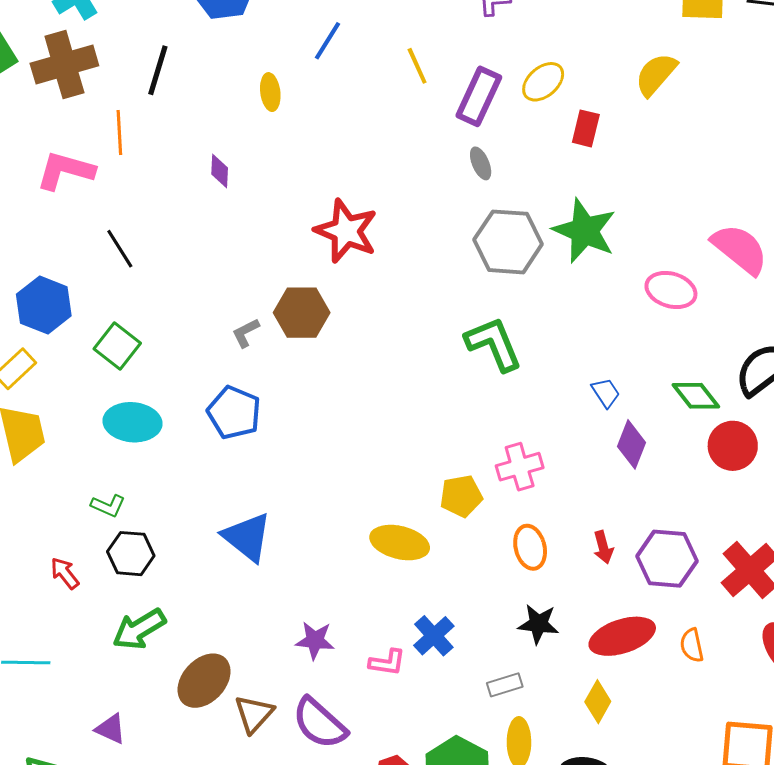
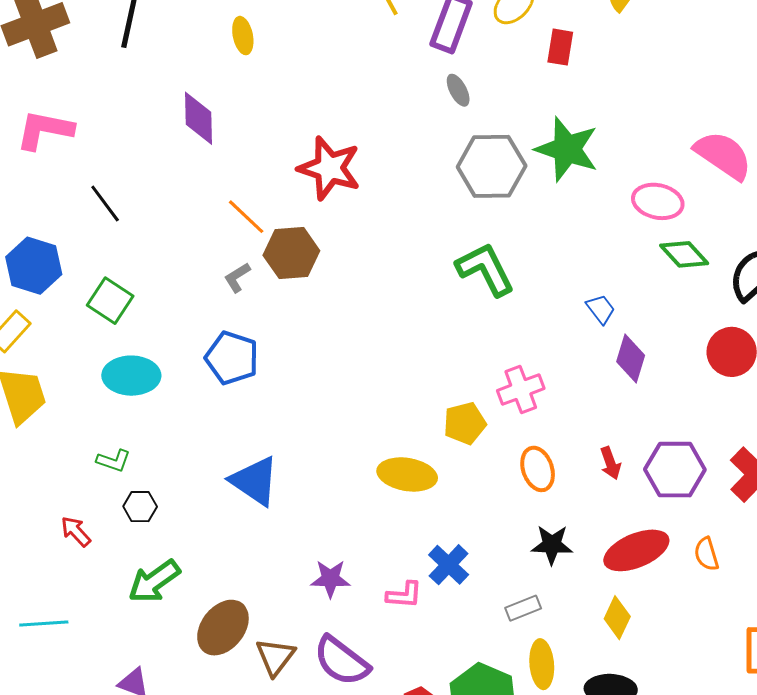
orange line: (119, 133) -> (246, 217), moved, turned -39
purple diamond: (220, 171) -> (199, 118), size x1.6
green diamond: (696, 396) -> (684, 254), moved
black hexagon: (131, 554) -> (140, 507), size x0.7

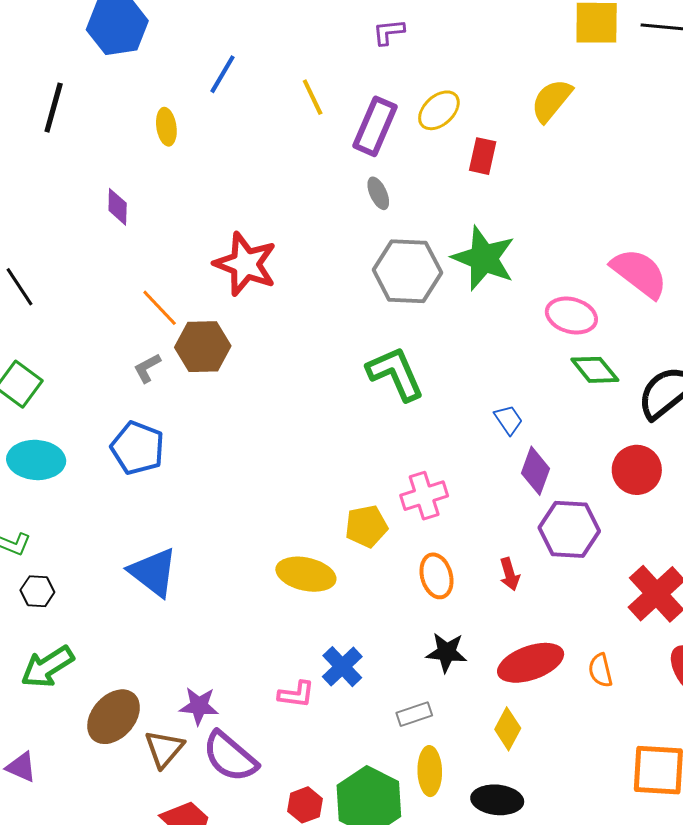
purple diamond: (199, 118) -> (118, 207), size x0.7
purple hexagon: (675, 470) -> (569, 529), moved
purple star: (330, 579) -> (199, 706), moved

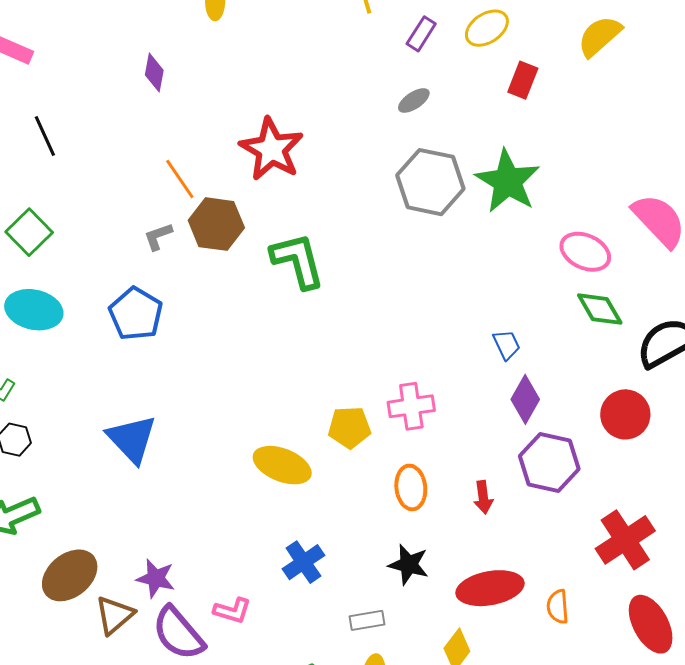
purple rectangle: (375, 126) -> (421, 34), size x0.6
gray ellipse: (378, 193) -> (414, 100), turned 72
green L-shape: (395, 374) -> (298, 261), moved
pink L-shape: (296, 694) -> (232, 611), moved

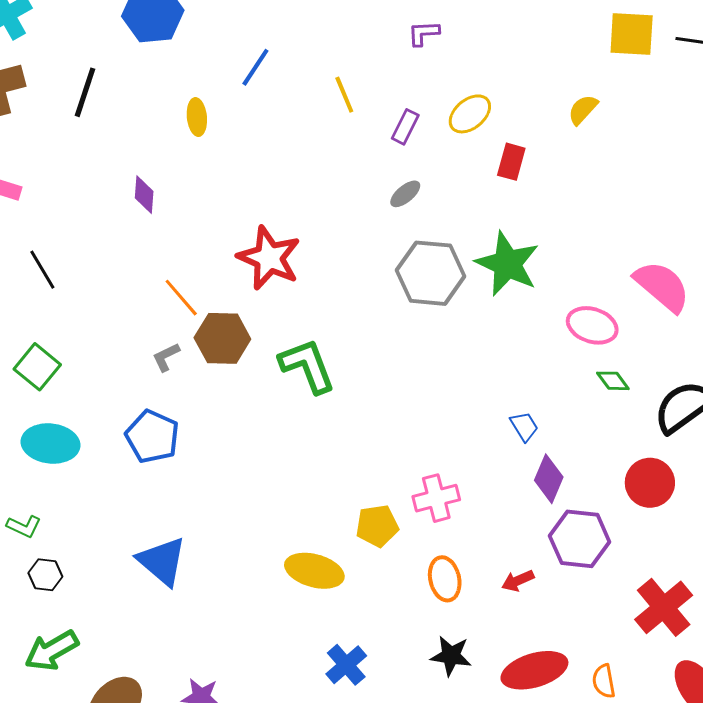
yellow semicircle: (600, 36) -> (583, 110), size x0.7
green diamond: (600, 309) -> (613, 381), size x0.7
red arrow: (483, 497) -> (518, 581), turned 80

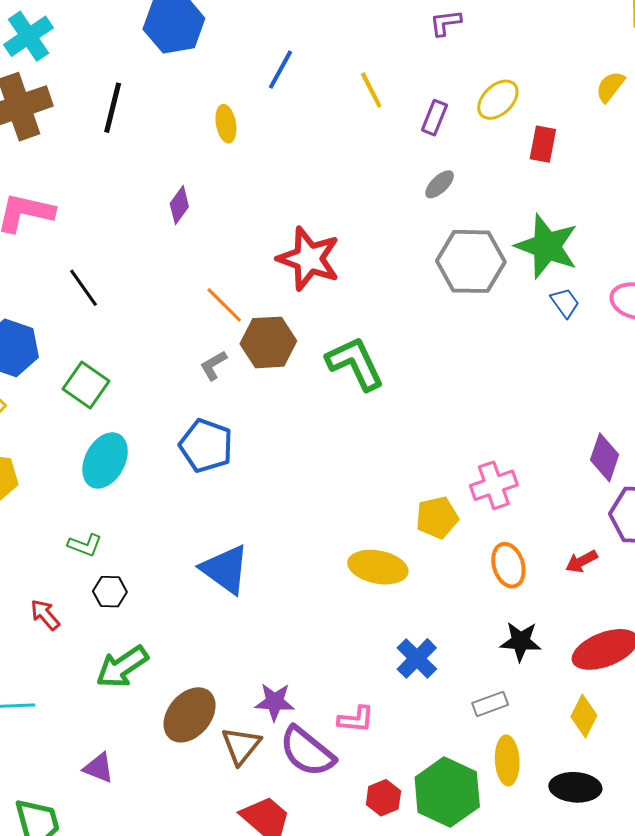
purple diamond: (144, 195) -> (179, 205), turned 36
blue trapezoid: (524, 426) -> (565, 303), moved
cyan ellipse: (50, 444) -> (105, 460), turned -64

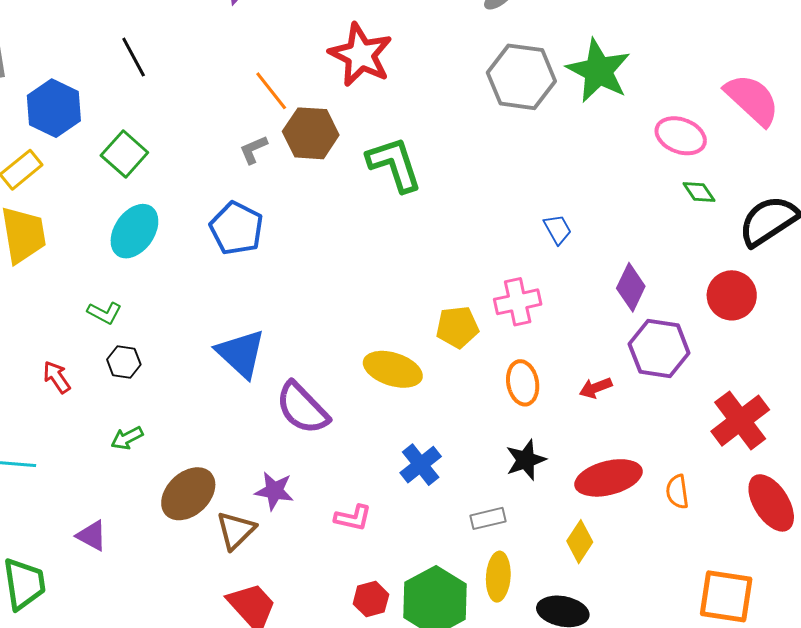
blue trapezoid: (565, 303) -> (558, 229), moved
black star: (521, 641) -> (526, 460), turned -30
green arrow: (122, 667) -> (127, 438), size x0.6
purple semicircle: (307, 752) -> (302, 408), moved

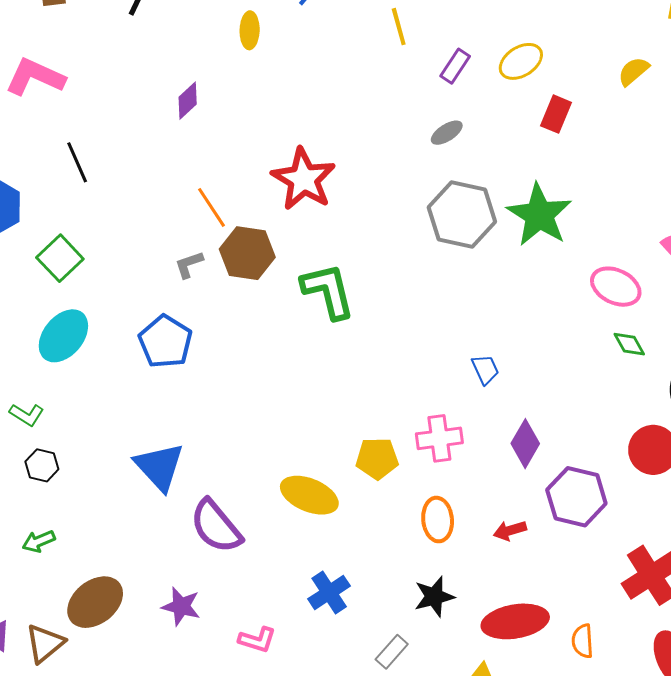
purple diamond: (631, 287) -> (525, 444), moved
gray rectangle: (488, 518) -> (392, 652), turned -40
brown triangle: (236, 530) -> (45, 643), moved

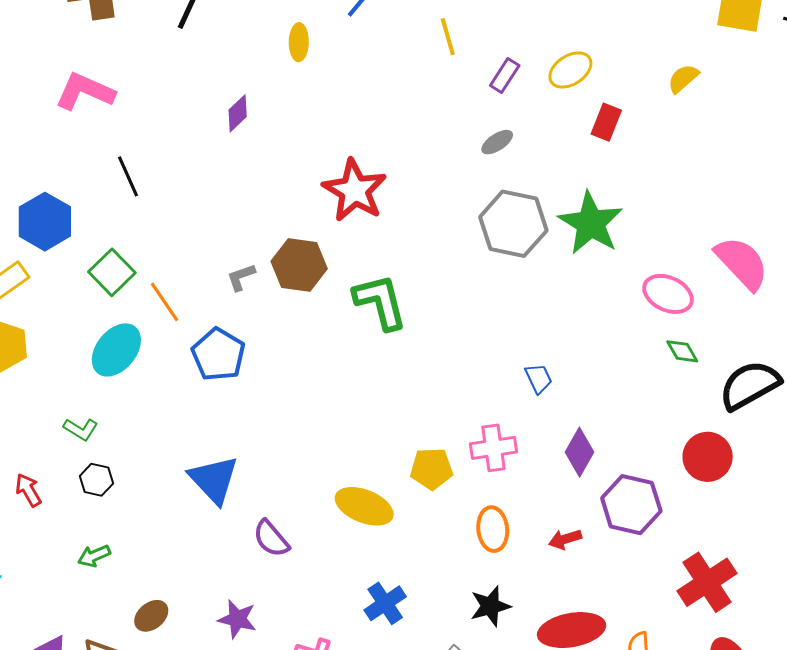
orange line: (211, 207) -> (165, 302), moved
purple semicircle: (216, 526) -> (271, 539), size x0.7
brown ellipse: (95, 602) -> (151, 616), size x0.6

